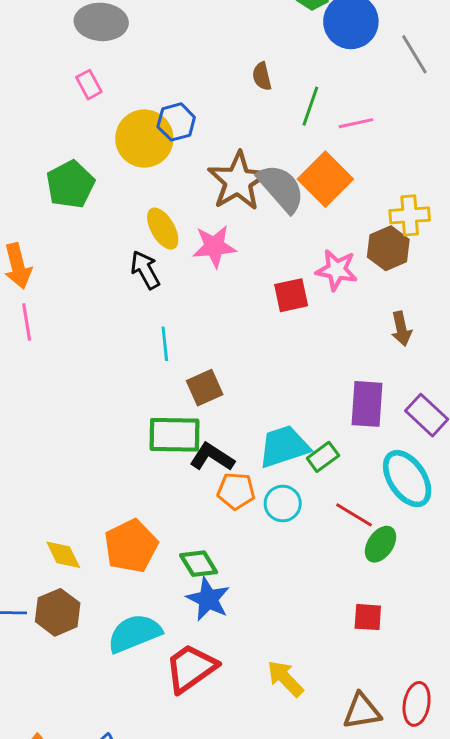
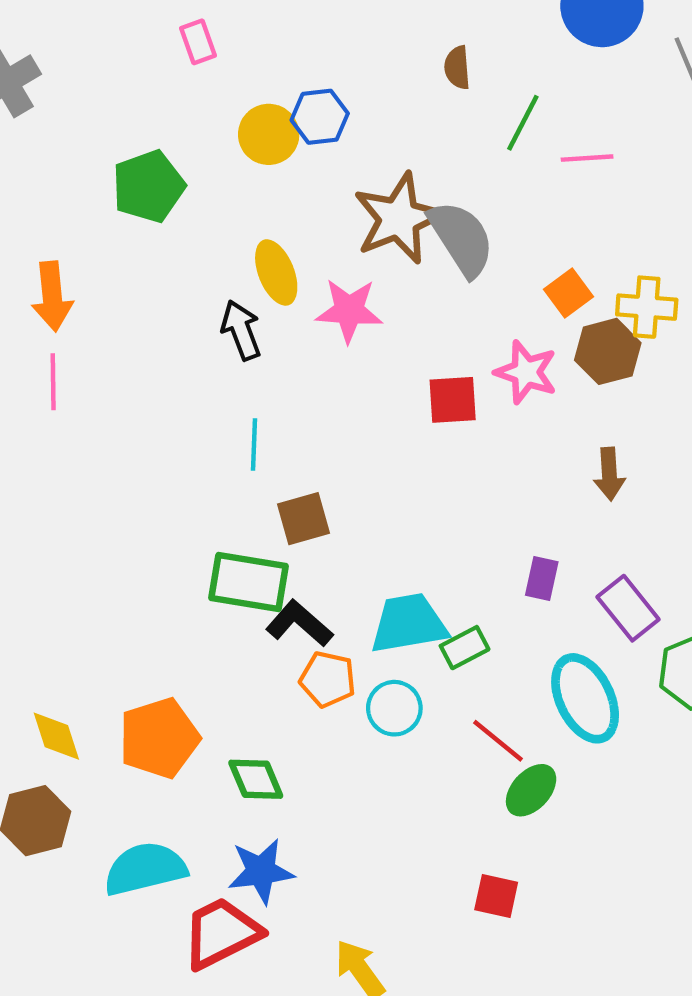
yellow circle: (144, 139) -> (269, 134), size x0.7
orange square: (325, 179) -> (569, 293), moved, size x0.6
purple rectangle: (367, 404) -> (542, 578), size x0.6
blue star: (208, 599) -> (261, 871), moved, turned 30

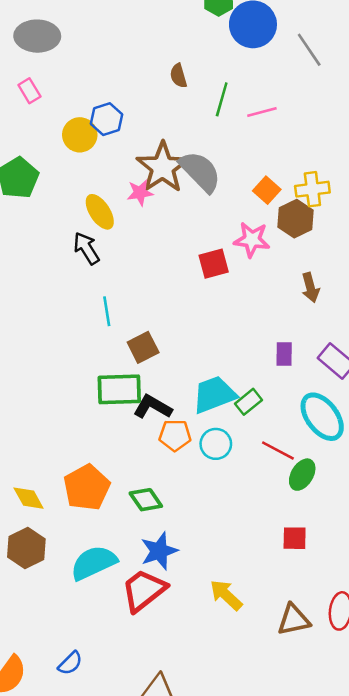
pink star: (349, 310) -> (140, 193), moved, size x0.7

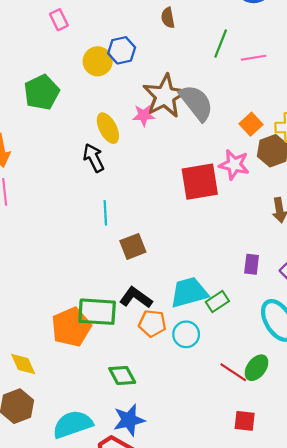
brown semicircle: (178, 76) -> (168, 18), moved
red square: (214, 264) -> (200, 182), size x1.5
green rectangle: (119, 389) -> (97, 312), moved
red line: (278, 450) -> (233, 372), moved
orange pentagon: (87, 487) -> (71, 327), moved

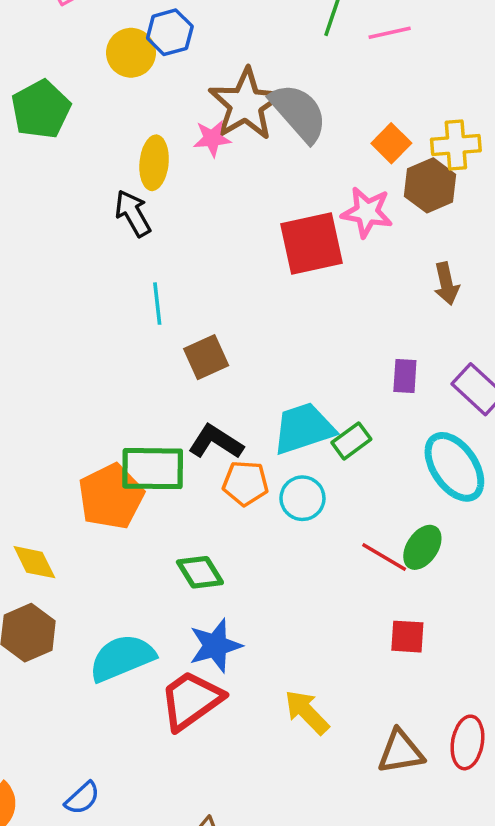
yellow ellipse: (108, 128) -> (154, 163), turned 36

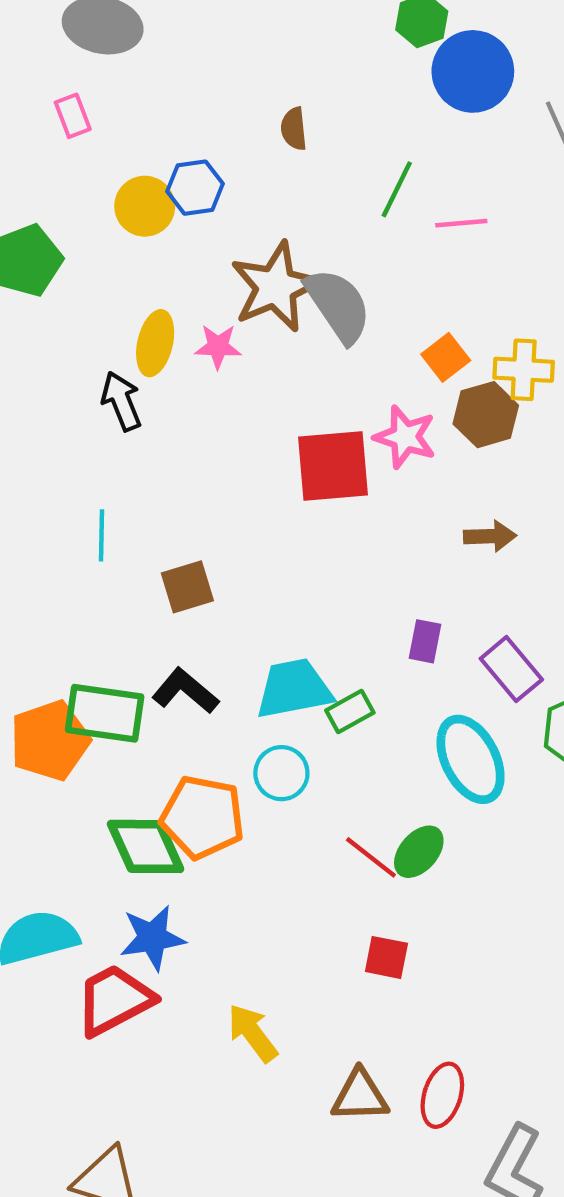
pink star: (212, 138) -> (218, 347), moved
brown arrow: (446, 284) -> (490, 536), turned -87
cyan line: (157, 304) -> (102, 535), moved
orange pentagon: (245, 483) -> (202, 817), moved, size x1.5
green diamond: (200, 572) -> (145, 846), size x1.4

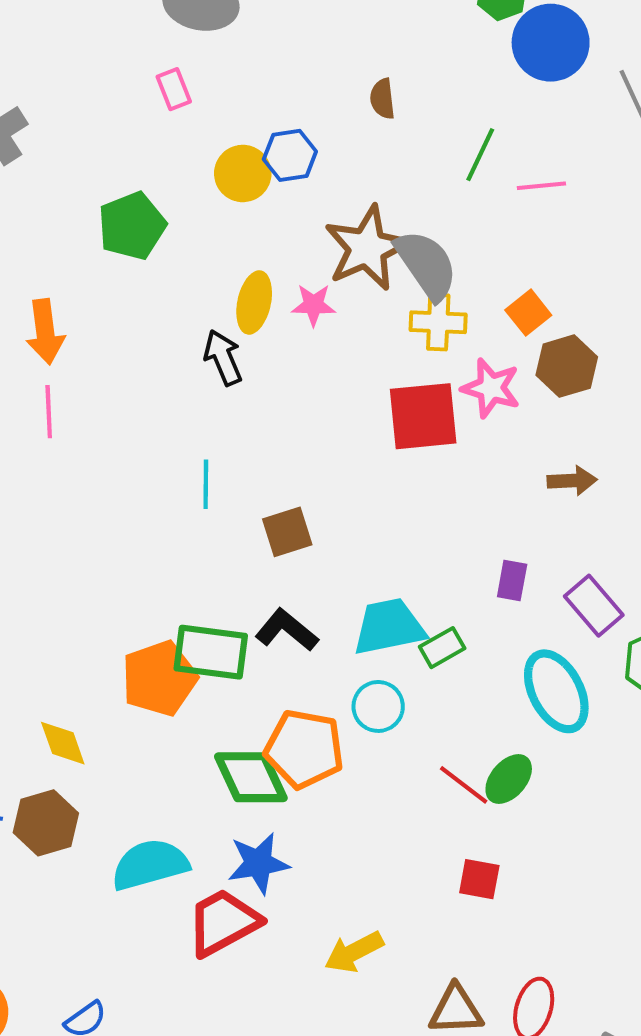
yellow cross: (524, 370) -> (438, 322), moved
yellow arrow: (253, 1033) -> (354, 952), turned -80

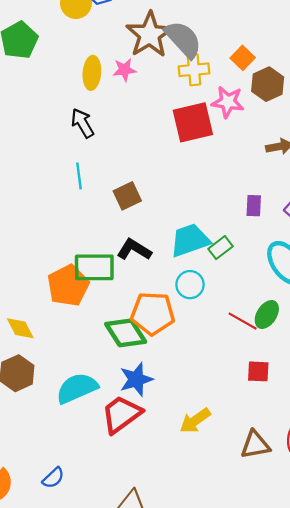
black arrow: (223, 358) -> (82, 123), moved

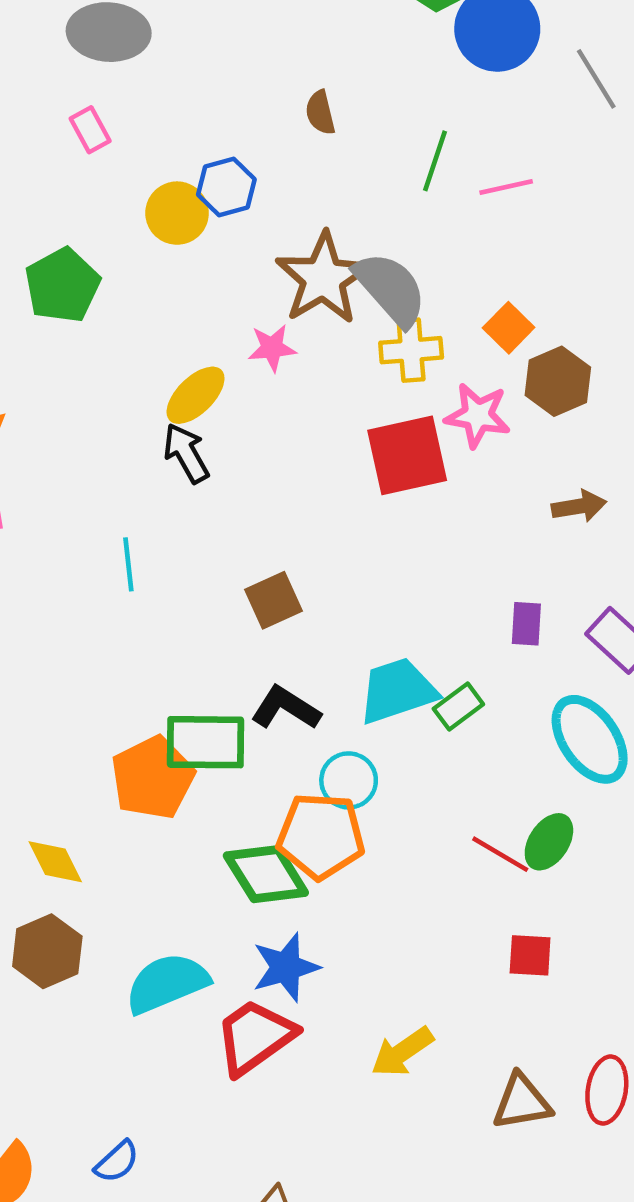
yellow ellipse: (92, 73) -> (196, 395), moved, turned 40
cyan line: (79, 176) -> (128, 564), moved
cyan circle: (190, 285) -> (349, 780), moved

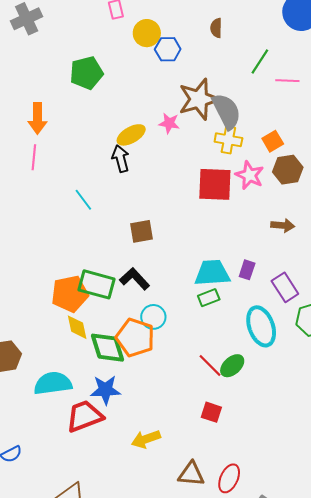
yellow circle: (177, 213) -> (147, 33), moved
cyan line: (128, 564) -> (83, 200), turned -45
cyan trapezoid: (398, 691) -> (212, 273), moved
yellow diamond: (55, 862) -> (77, 327), moved

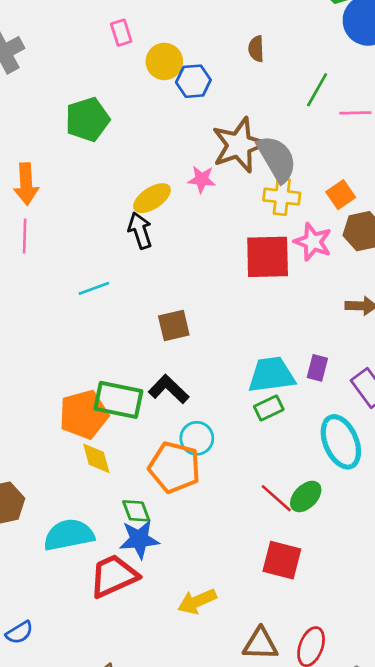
cyan line: (83, 200) -> (94, 288), turned -70
green diamond: (108, 348) -> (136, 511), moved, size x0.6
red square: (211, 412) -> (282, 560), size x1.4

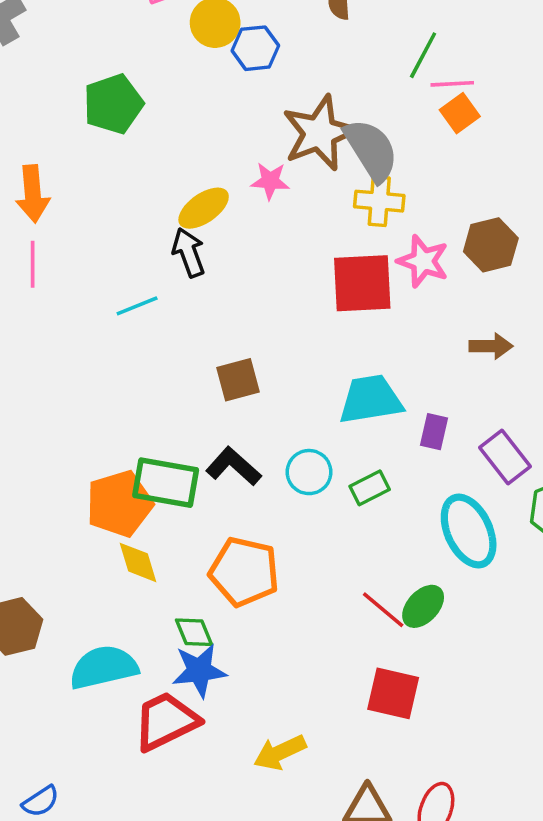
pink line: (355, 113) -> (452, 84), moved
orange square: (341, 195) -> (460, 113), moved
cyan line: (94, 288) -> (137, 306), moved
cyan trapezoid: (271, 375) -> (371, 399), moved
cyan circle: (197, 438) -> (309, 472), moved

